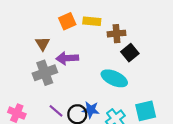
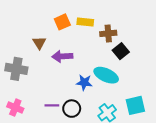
gray cross: (45, 73) -> (16, 69), moved, turned 30
blue star: (91, 110) -> (84, 82), moved
purple line: (56, 111) -> (52, 105), turned -40

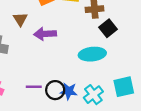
cyan ellipse: (106, 75) -> (92, 54), turned -30
blue star: (84, 82) -> (69, 91), moved

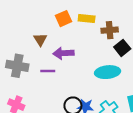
purple line: (34, 87) -> (48, 71), moved

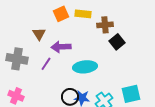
purple line: (48, 71) -> (46, 64), turned -56
cyan ellipse: (108, 72) -> (85, 67), moved

